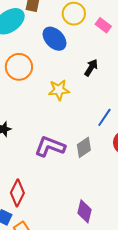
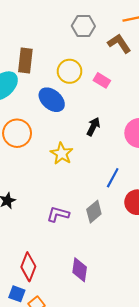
yellow star: (59, 90) -> (62, 154), turned -30
purple L-shape: (50, 147) -> (58, 214), size x0.7
purple diamond: (84, 211) -> (80, 270), moved

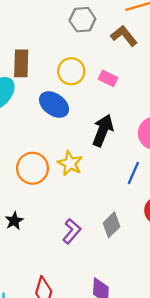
black arrow: (93, 127) -> (103, 130), size x1.5
orange circle: (17, 133) -> (32, 168), moved
blue line: (113, 178) -> (133, 173), moved
purple L-shape: (58, 214) -> (72, 231), turned 120

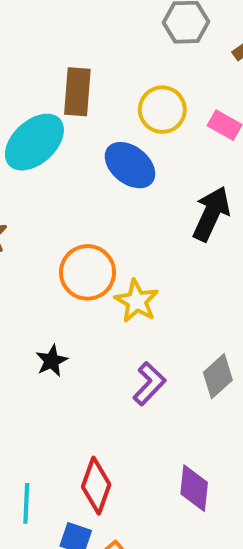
yellow star: (70, 163) -> (137, 301), moved

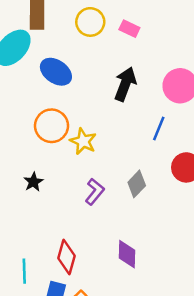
blue ellipse: (130, 165) -> (56, 72), moved

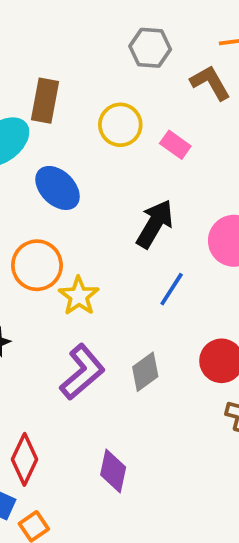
blue line: (159, 128) -> (172, 289), moved
purple L-shape: (95, 192) -> (82, 372), size x1.4

